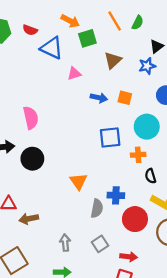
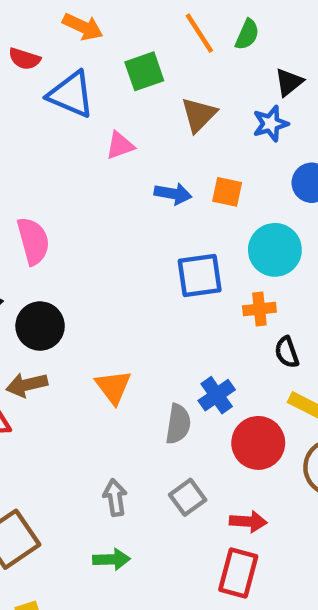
orange arrow: (70, 21) -> (83, 27), moved
orange triangle: (78, 181) -> (113, 387), moved
blue cross: (116, 195) -> (217, 395), turned -35
brown arrow: (29, 219) -> (27, 385), moved

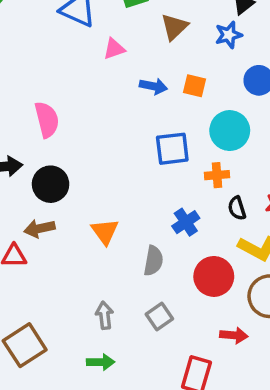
blue cross: (217, 395) -> (186, 222), moved
red arrow: (248, 522) -> (234, 335), moved

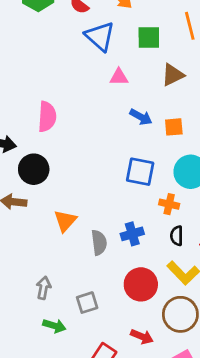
orange square: (194, 86) -> (174, 127), turned -36
gray semicircle: (153, 261) -> (99, 243), moved, turned -35
green arrow: (101, 362) -> (54, 326), moved

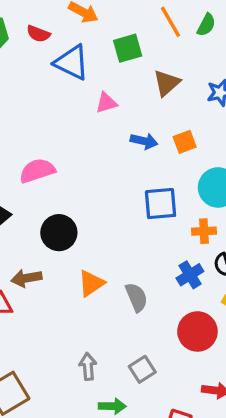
pink semicircle: (47, 117) -> (37, 171), turned -96
black circle: (34, 169) -> (59, 233), moved
orange triangle: (65, 221) -> (91, 283), turned 30
blue cross: (132, 234) -> (190, 275), moved

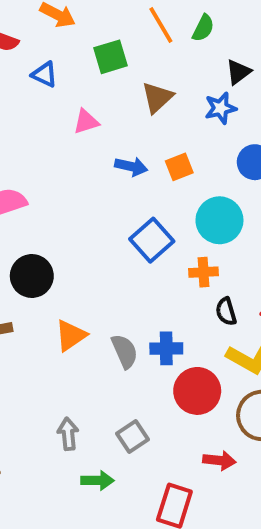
blue triangle: (72, 62) -> (45, 74), size x0.6
blue square: (161, 204) -> (152, 240), turned -36
blue cross: (190, 275) -> (166, 348), moved, turned 32

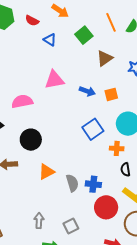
green square: (111, 57) -> (84, 35), turned -30
pink triangle: (86, 122) -> (54, 80), moved, size x1.5

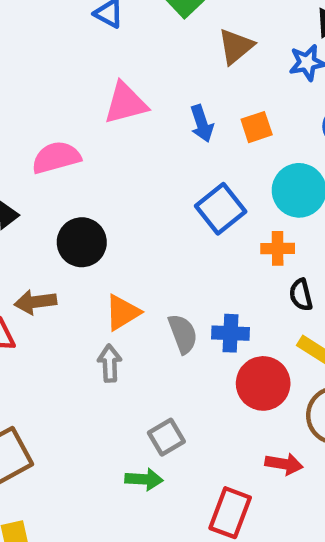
blue arrow: (87, 91) -> (202, 124), turned 56
gray arrow: (39, 221) -> (110, 363), moved
gray square: (71, 226) -> (166, 437), moved

